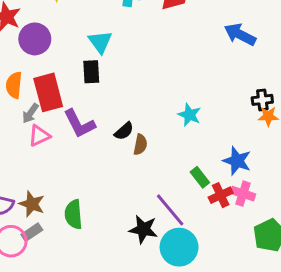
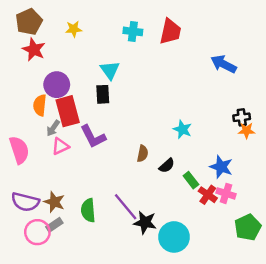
purple circle: (35, 39) -> (57, 85), moved
black semicircle: (124, 131) -> (167, 166), moved
red cross: (221, 195) -> (208, 195), turned -30
purple line: (170, 210) -> (126, 207), moved

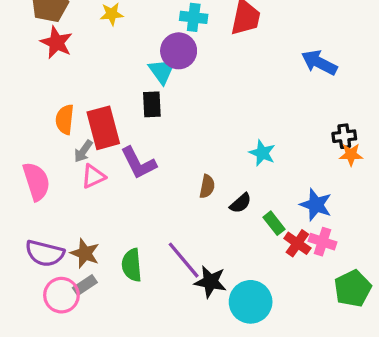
purple circle: (57, 85) -> (179, 51), moved

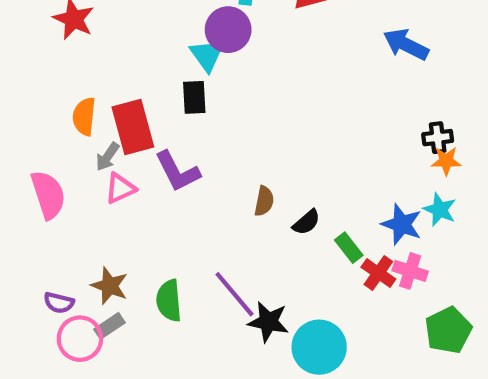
cyan star: (262, 153) -> (440, 210), moved
purple semicircle: (45, 253) -> (59, 303), moved, size x0.6

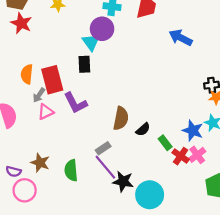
blue arrow: (406, 44) -> (181, 38), moved
brown semicircle: (264, 201) -> (121, 118), size x1.5
pink cross: (410, 271) -> (197, 155), turned 35
gray rectangle: (110, 326) -> (103, 148), moved

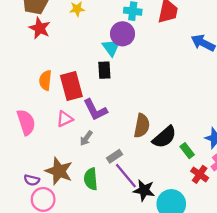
gray arrow: (39, 95) -> (86, 138), moved
black semicircle: (143, 129) -> (164, 137), size x1.6
gray rectangle: (103, 148) -> (115, 156), moved
red cross: (181, 156) -> (200, 174), moved
brown star: (40, 163) -> (59, 171), size x1.4

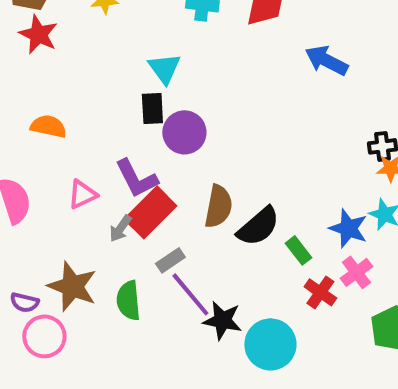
purple circle: (122, 34) -> (184, 132), moved
orange semicircle: (45, 80) -> (48, 126), turned 96
red rectangle: (71, 86) -> (150, 212), moved, turned 60

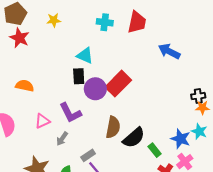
cyan triangle: (164, 68) -> (85, 56), turned -30
red rectangle: (150, 212) -> (118, 84), moved

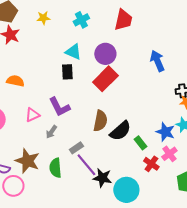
cyan cross: (105, 22) -> (81, 20), moved, turned -35
blue arrow: (169, 51) -> (157, 61), moved, turned 40
purple circle: (95, 89) -> (105, 54), moved

